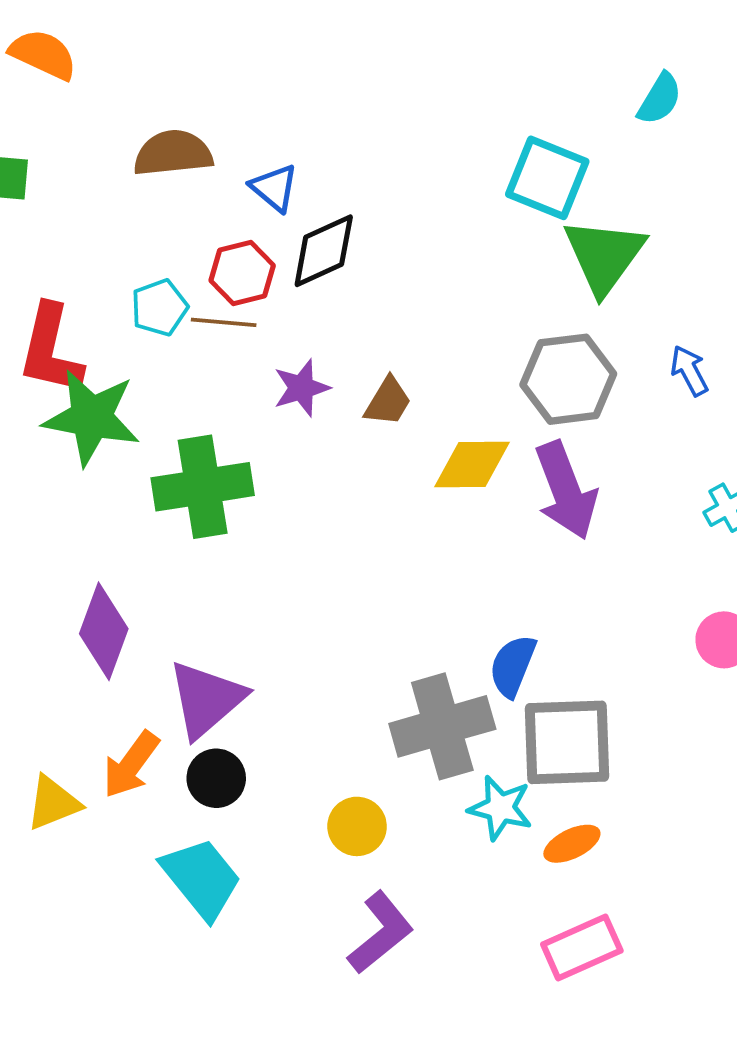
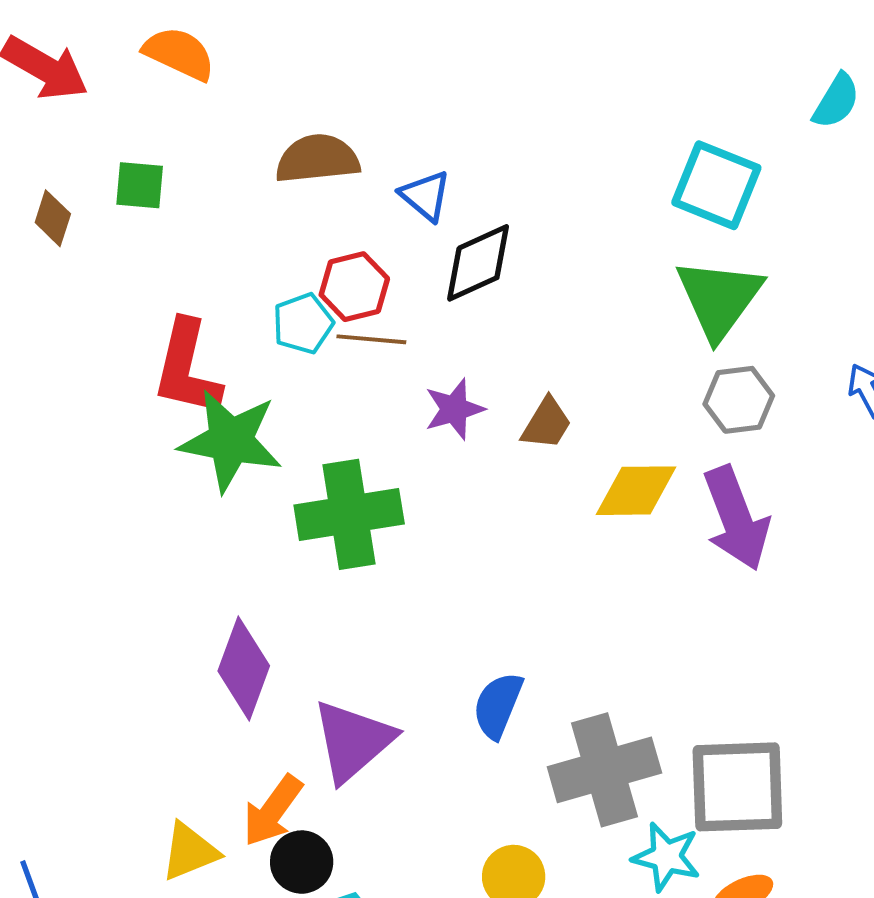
green triangle: (604, 256) -> (719, 298), moved
red hexagon: (242, 273) -> (354, 287), moved
gray hexagon: (568, 379) -> (739, 400), size x0.7
blue semicircle: (513, 666) -> (498, 705), moved
black circle: (216, 778) -> (302, 862), moved

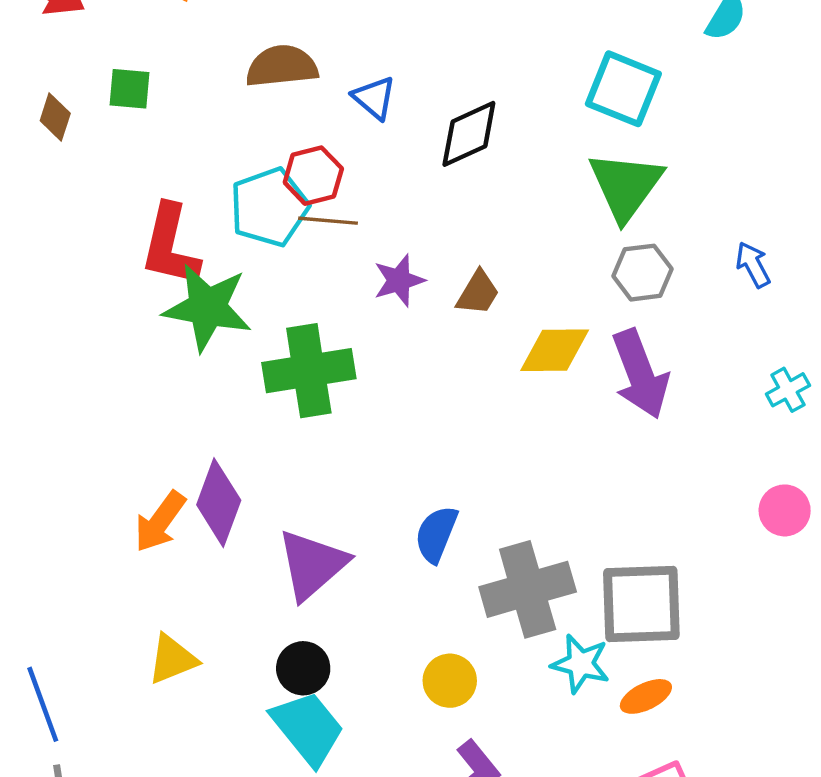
black diamond: (478, 263) -> (469, 134), moved
cyan pentagon: (303, 323) -> (269, 207), size x1.5
orange arrow: (273, 811) -> (160, 522), moved
black circle: (302, 862) -> (303, 668), moved

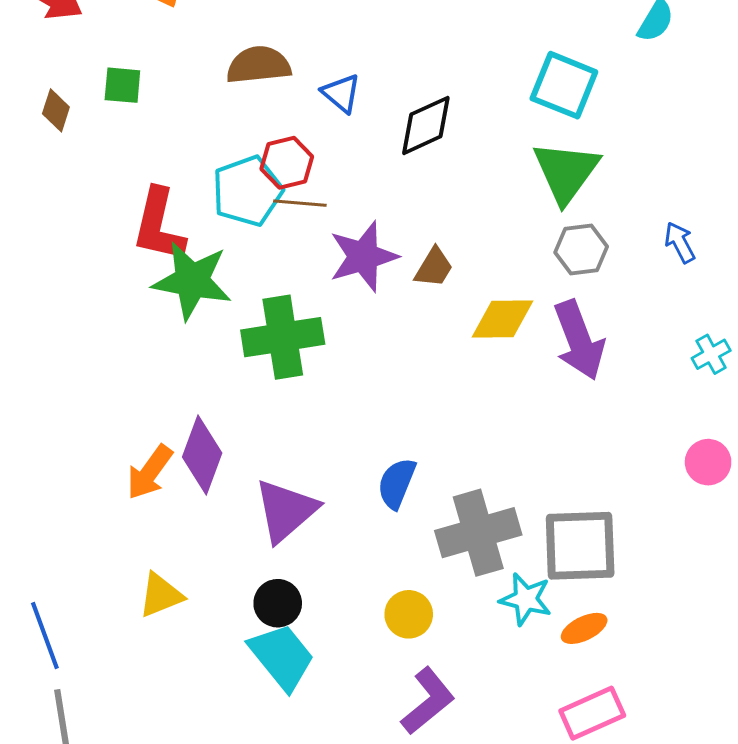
purple star: (399, 280) -> (363, 257), size x1.5

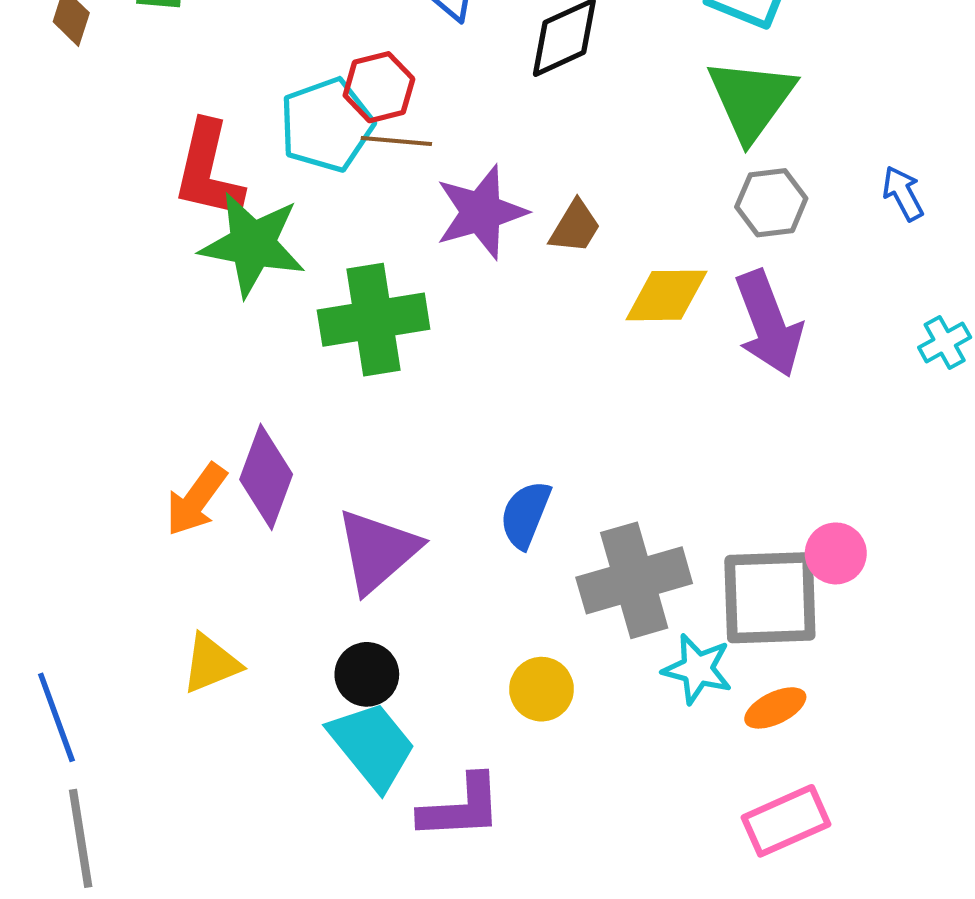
pink circle: (708, 462) -> (836, 553), moved
purple L-shape: (428, 701) -> (461, 807), moved, turned 36

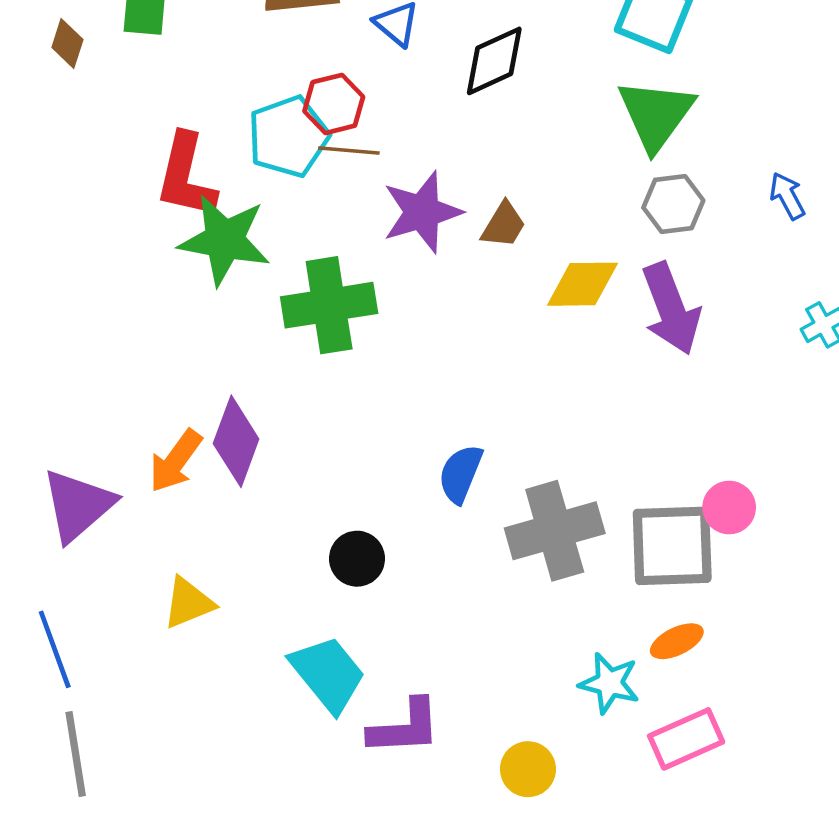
purple triangle: (378, 551) -> (78, 505), moved
cyan star: (697, 669) -> (609, 683), moved
black circle: (367, 674) -> (357, 559), moved
yellow circle: (542, 689) -> (528, 769), moved

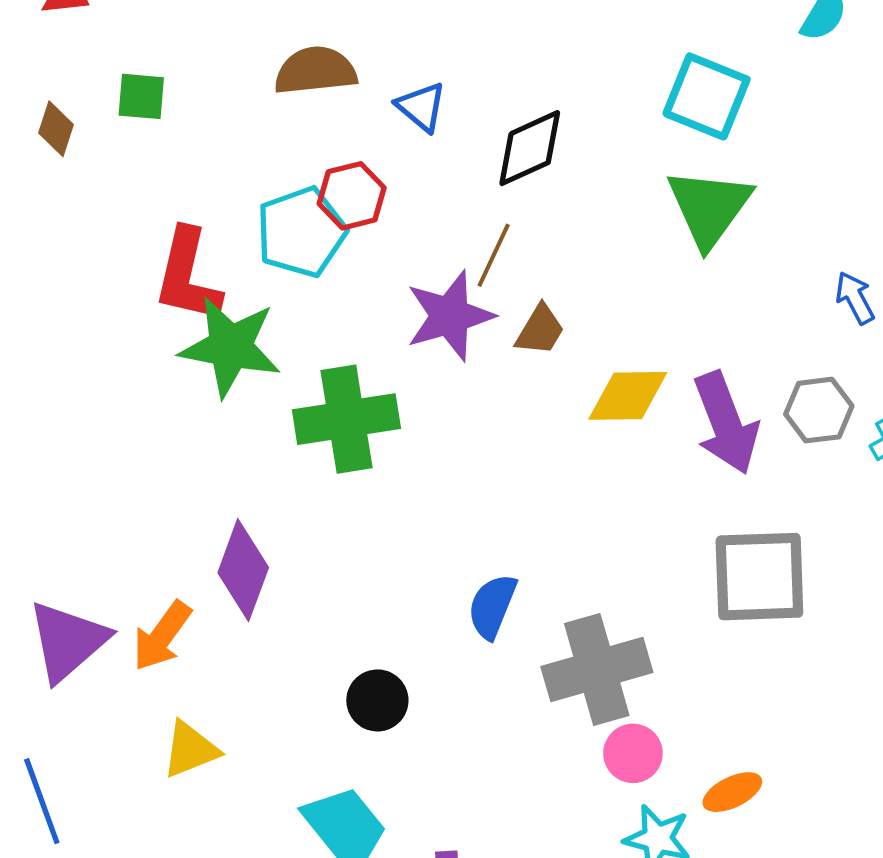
brown line: (349, 150) -> (494, 255), moved, turned -70
gray hexagon: (673, 204) -> (819, 410), moved
orange arrow: (176, 461) -> (162, 636), moved
pink circle: (729, 507) -> (633, 753), moved
gray square: (672, 546) -> (759, 577), moved

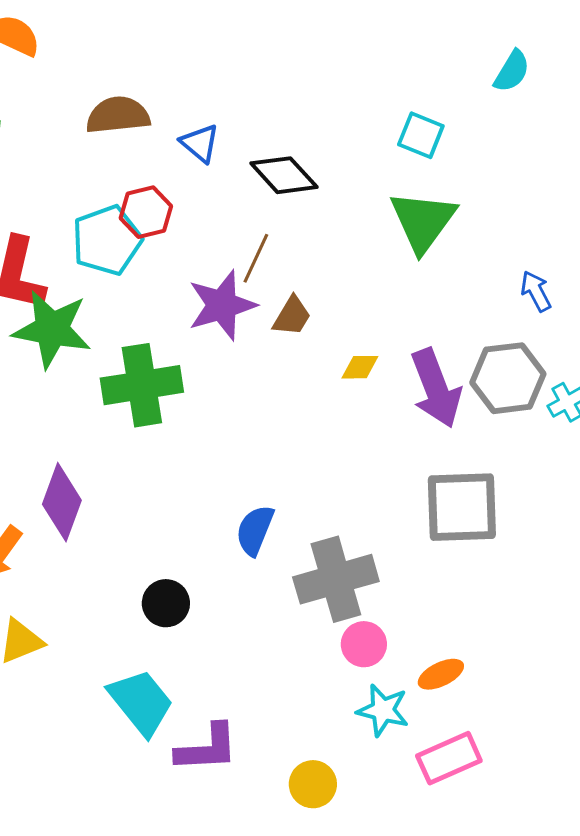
cyan square: (707, 96) -> (421, 135), size x0.7
black diamond: (530, 148) -> (284, 175), turned 72
yellow diamond: (628, 396) -> (360, 367), size x0.6
gray hexagon: (819, 410) -> (508, 378), size x1.4

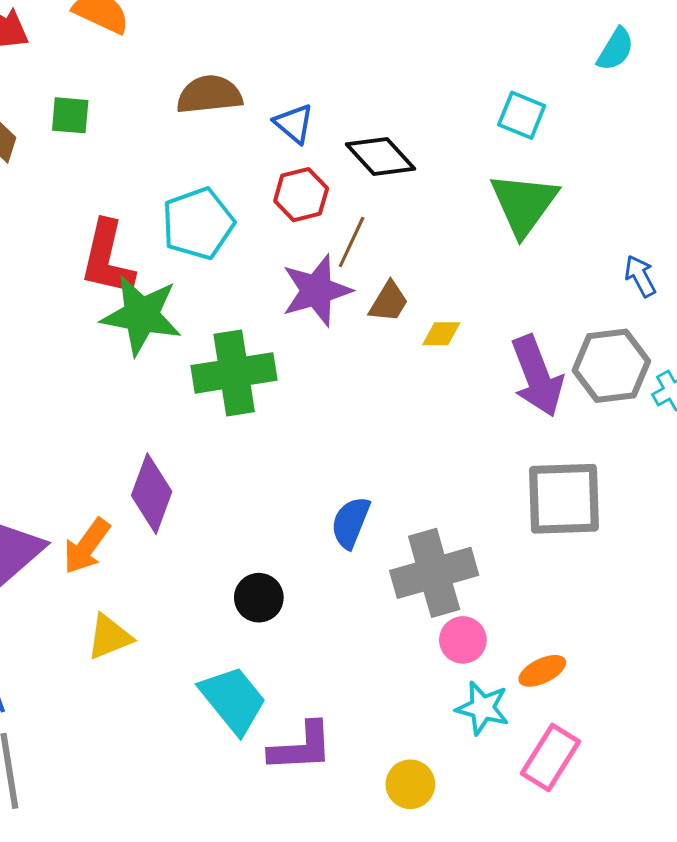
red hexagon: (146, 212) -> (301, 195), moved
yellow diamond: (360, 367) -> (441, 334), moved
pink rectangle: (449, 758) -> (551, 757), turned -34

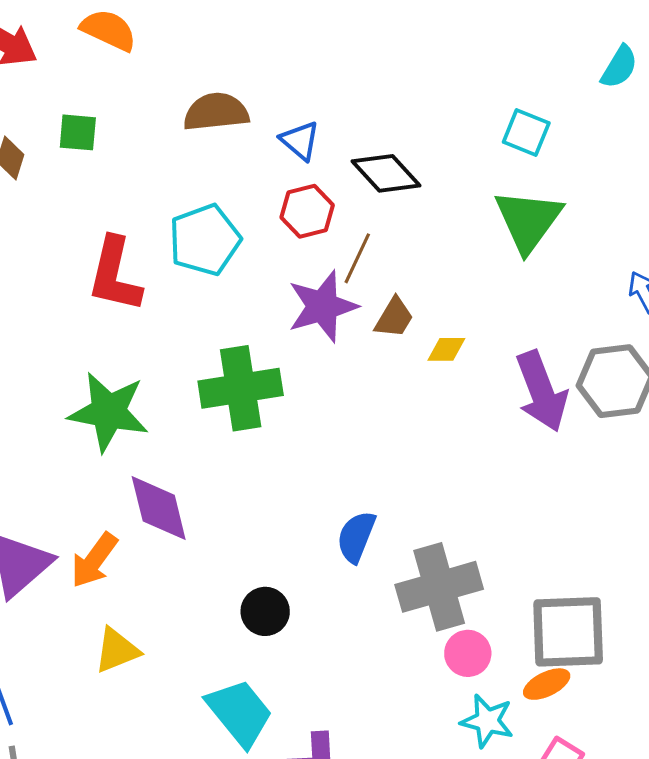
green star: (141, 315) -> (109, 412), moved
purple diamond: (152, 494) -> (159, 508), turned -34
gray square: (564, 499) -> (568, 632), moved

